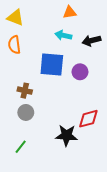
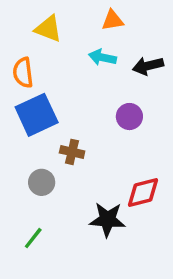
yellow triangle: (15, 18) -> (48, 29), moved
blue square: (52, 65) -> (37, 115), moved, turned -30
brown cross: (25, 91) -> (72, 152), moved

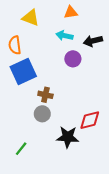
purple circle: (129, 117) -> (73, 59), moved
gray circle: (42, 182) -> (42, 114), moved

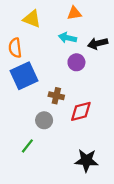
brown cross: (45, 95) -> (56, 96), moved
red diamond: (90, 120) -> (81, 111), moved
black star: (68, 137) -> (86, 160), moved
green line: (21, 149) -> (27, 146), moved

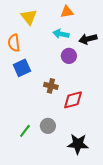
yellow triangle: (32, 19) -> (29, 17), turned 30
blue square: (24, 76) -> (22, 68), size x0.7
gray circle: (44, 120) -> (48, 126), moved

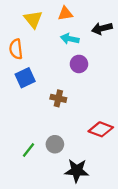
orange triangle: (67, 12) -> (65, 14), moved
black arrow: (88, 39) -> (102, 28), moved
red diamond: (73, 100) -> (101, 129), moved, turned 35
black star: (78, 144) -> (77, 171), moved

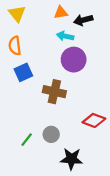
yellow triangle: (33, 19) -> (17, 14), moved
black arrow: (102, 28) -> (83, 20), moved
purple circle: (79, 64) -> (74, 60), size x1.5
brown cross: (58, 98) -> (54, 92), size x1.5

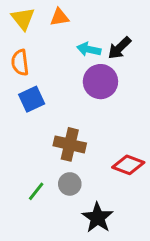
orange triangle: (61, 13) -> (60, 17), moved
black arrow: (83, 20) -> (120, 48), moved, turned -30
brown cross: (54, 92) -> (70, 144), moved
black star: (71, 159) -> (98, 218), turned 30

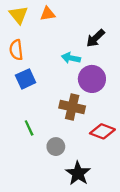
cyan arrow: (89, 49) -> (71, 58), moved
purple circle: (100, 82) -> (92, 79), moved
brown cross: (70, 144) -> (72, 107), moved
green line: (36, 191) -> (29, 128), moved, turned -63

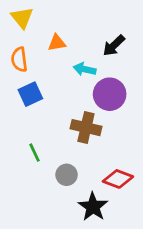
orange triangle: (48, 14) -> (57, 43), moved
red diamond: (102, 131) -> (118, 179), moved

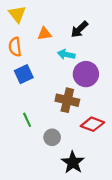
black arrow: (114, 46) -> (79, 29), moved
red diamond: (118, 179) -> (92, 124), moved

